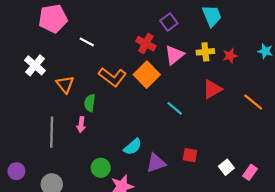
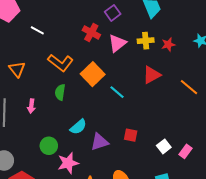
orange square: (147, 75) -> (93, 74), moved
green semicircle: (90, 103) -> (60, 92), moved

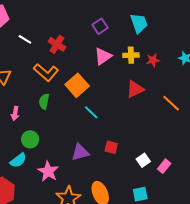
red cross: (91, 32) -> (57, 44), moved
cyan line: (117, 92) -> (91, 112), moved
cyan semicircle: (78, 127) -> (18, 160), moved
green circle: (49, 146) -> (30, 139), moved
pink star: (68, 163) -> (48, 171), turned -30

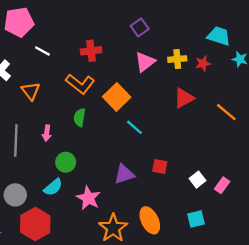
cyan trapezoid: (139, 23) -> (219, 36), moved, turned -50
white line: (25, 39) -> (42, 51), moved
red cross: (57, 44) -> (91, 51), turned -36

